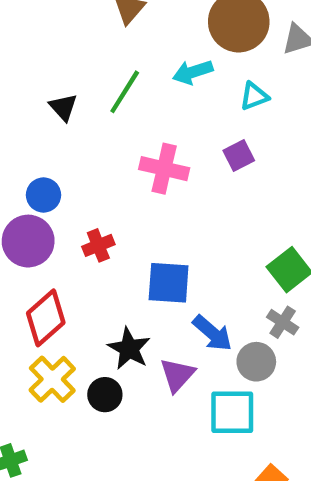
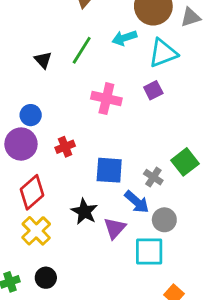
cyan triangle: (254, 96) -> (163, 53), size x1.6
gray cross: (283, 322) -> (153, 177), moved
black circle: (105, 395) -> (46, 278), moved

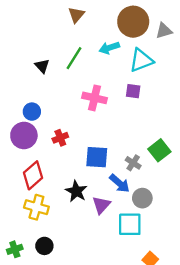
purple square: (153, 90) -> (133, 91), turned 35
yellow cross: (36, 231) -> (36, 207), turned -30

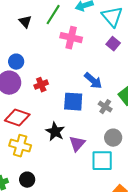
cyan triangle: (141, 60) -> (112, 17), turned -50
purple square: (133, 91) -> (113, 44), moved, turned 32
pink cross: (94, 98) -> (71, 38), moved
red diamond: (33, 175) -> (17, 118), turned 60
blue arrow: (120, 183) -> (93, 81), moved

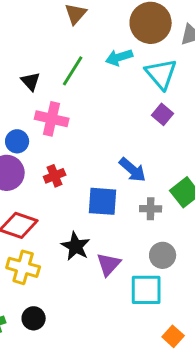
pink cross: (71, 38) -> (52, 119), moved
gray cross: (105, 107) -> (151, 209), turned -32

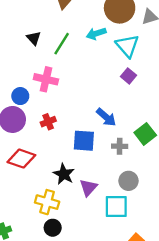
black triangle: (31, 81) -> (34, 38), moved
yellow cross: (23, 267) -> (47, 202), moved
black circle: (34, 318) -> (53, 228), moved

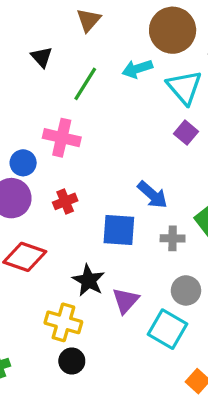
black triangle: (34, 38) -> (42, 57), moved
cyan square: (116, 206) -> (168, 329), turned 30

